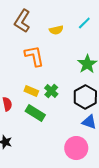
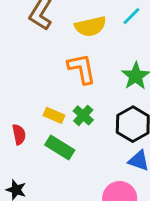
yellow semicircle: (56, 30) -> (90, 26), size x1.5
orange L-shape: (34, 56) -> (82, 69), moved

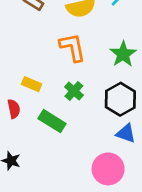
yellow rectangle: (54, 115) -> (32, 84), moved

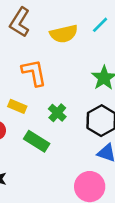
orange L-shape: (73, 47) -> (34, 73), moved

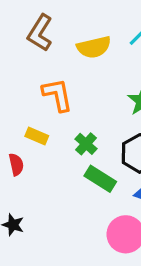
green rectangle: (37, 141) -> (100, 179), moved

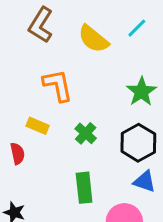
yellow semicircle: (94, 47) -> (93, 39), turned 52
green rectangle: (100, 179) -> (84, 188), moved, turned 52

